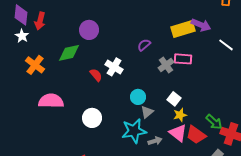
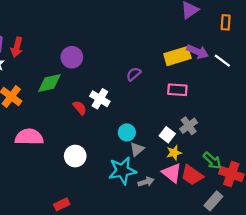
white line: (226, 45) -> (222, 61), moved
gray cross: (166, 65) -> (189, 126), moved

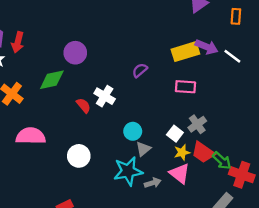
red trapezoid: (192, 175) -> (203, 152), moved

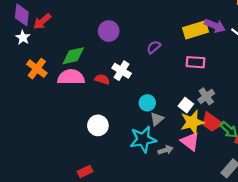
red arrow: (18, 42) -> (42, 21), turned 36
purple circle: (75, 53) -> (109, 31), moved
red semicircle: (83, 105) -> (102, 79), turned -32
pink semicircle: (31, 136) -> (71, 77), moved
yellow star: (182, 152) -> (192, 122), size x1.6

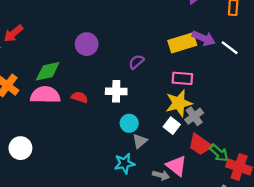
white cross: (122, 71) -> (116, 91), moved, turned -30
yellow star: (192, 122) -> (179, 103), moved
white circle: (98, 125) -> (20, 148), moved
cyan star: (143, 139) -> (124, 163), size x0.7
gray arrow: (165, 150) -> (161, 175), moved, turned 32

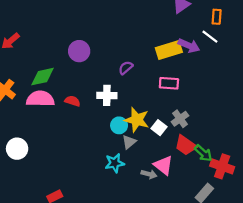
white line: (230, 48) -> (210, 37), moved
yellow star: (179, 103) -> (137, 120), moved, turned 30

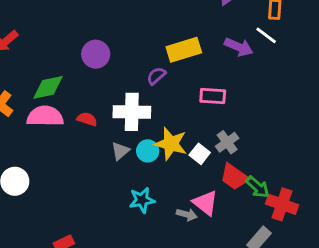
yellow rectangle: (169, 50) -> (184, 50), moved
white cross: (107, 95) -> (132, 112), size x1.4
gray triangle: (129, 142) -> (120, 151), moved

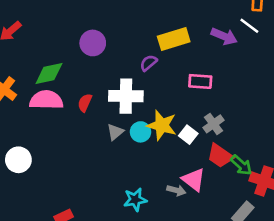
red semicircle: (87, 119) -> (85, 103), turned -84
cyan star: (142, 200) -> (135, 200), moved

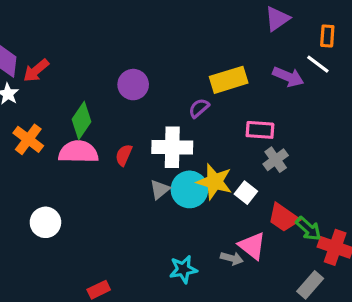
green diamond: (49, 73) -> (81, 121), turned -44
gray cross: (213, 124) -> (276, 160), moved
cyan circle: (141, 132) -> (190, 189), size x1.5

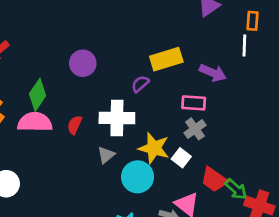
white line: (318, 64) -> (244, 45), turned 55
purple arrow: (288, 77) -> (213, 73), moved
gray cross: (276, 160) -> (195, 129), moved
cyan circle: (190, 189) -> (138, 177), moved

